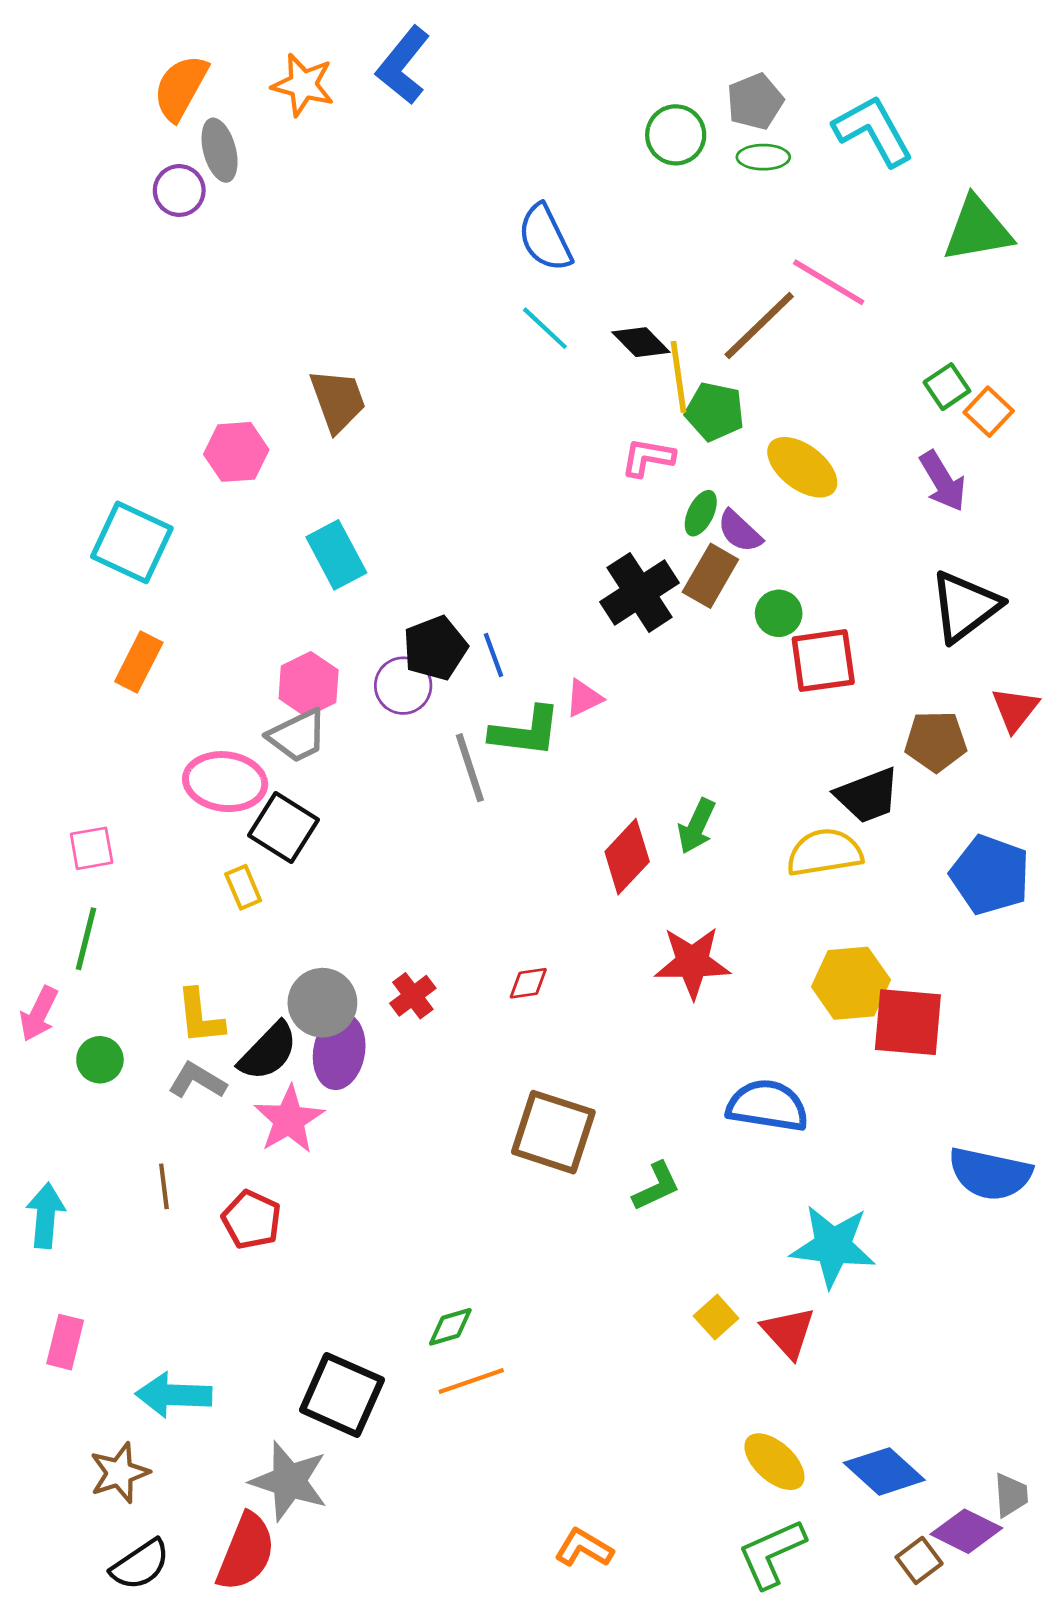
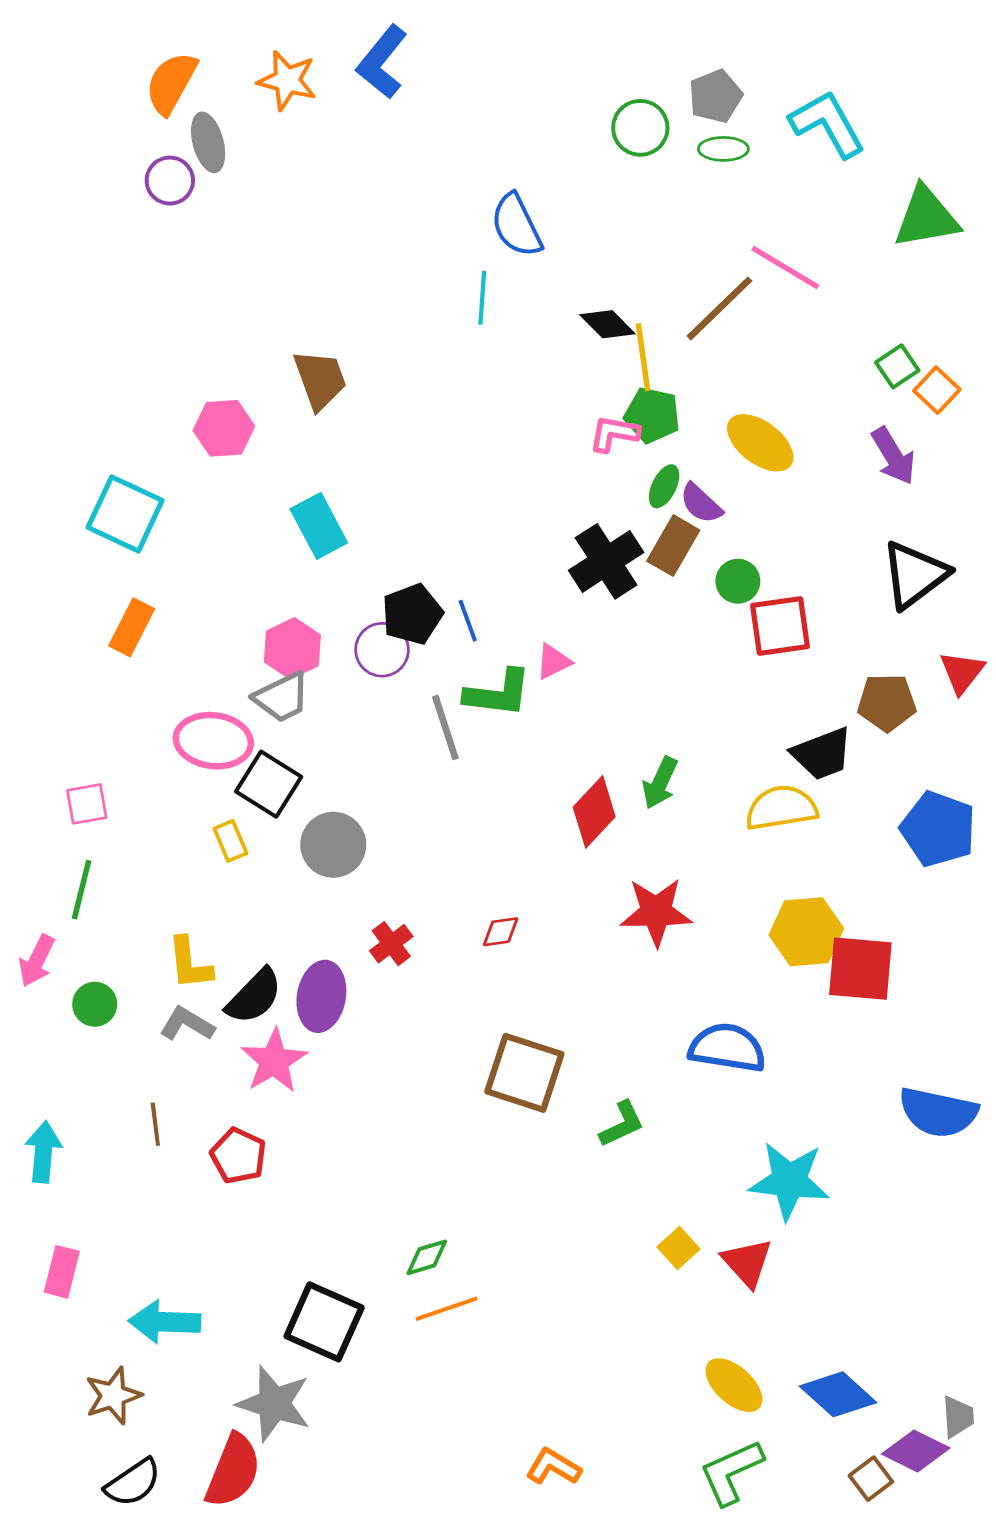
cyan line: (545, 328) -> (482, 298), moved, turned 51
green pentagon: (715, 412) -> (652, 415), moved
gray circle: (322, 1003) -> (333, 845), moved

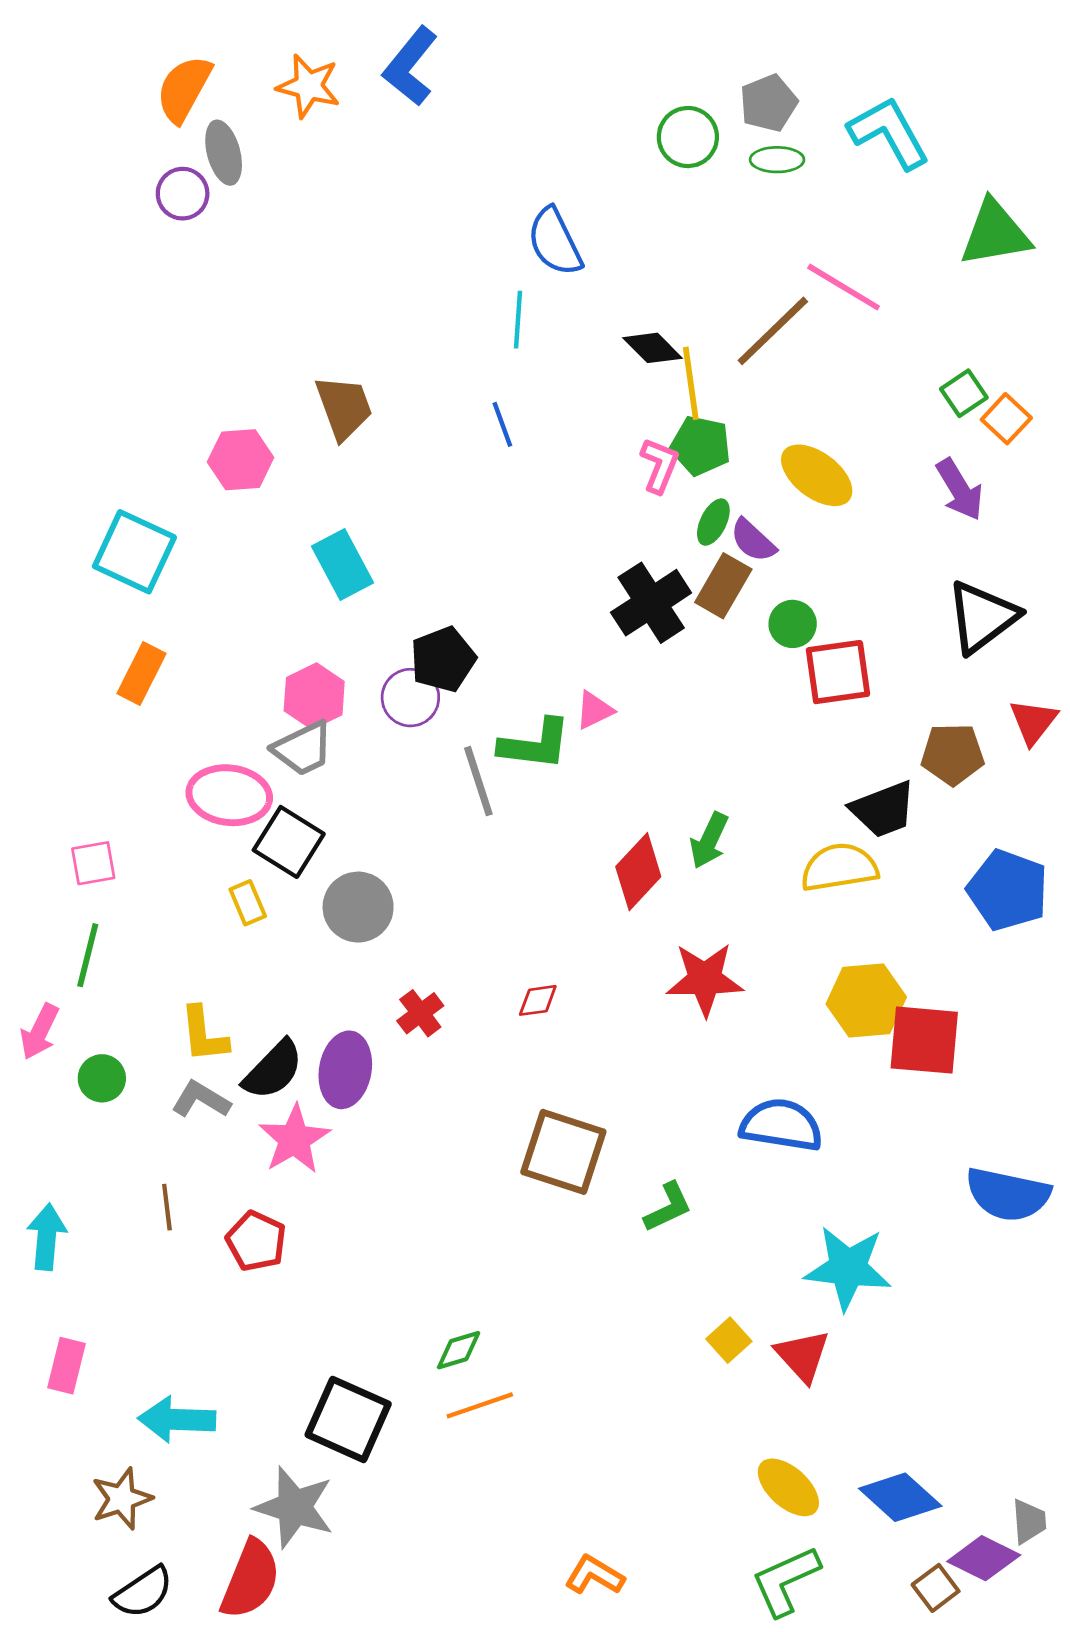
pink L-shape: (614, 434) -> (660, 465), turned 102
blue line: (468, 621) -> (502, 424), moved

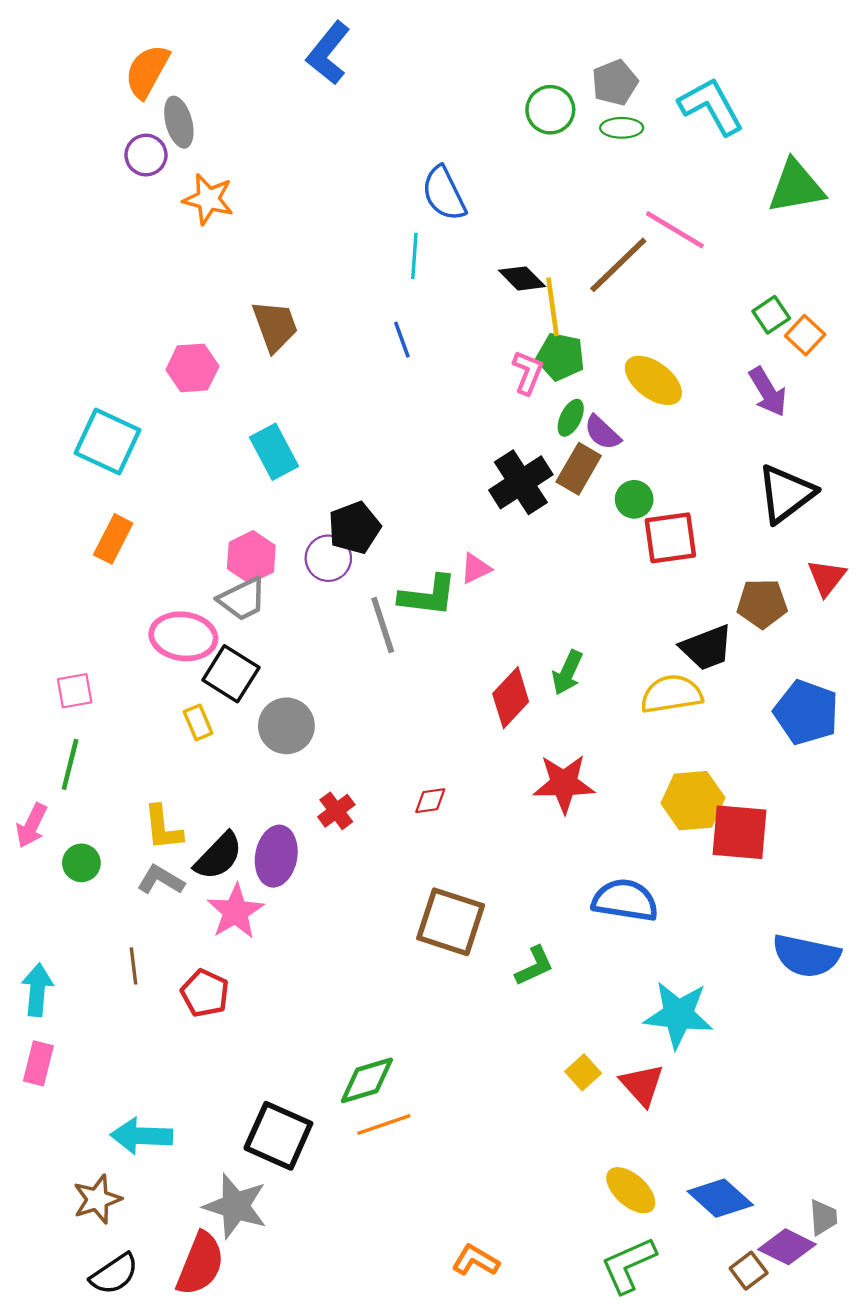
orange star: (309, 86) -> (208, 199), moved
green diamond: (459, 1350) -> (367, 1080), size x1.5
pink rectangle: (66, 1366) -> (38, 1063), moved

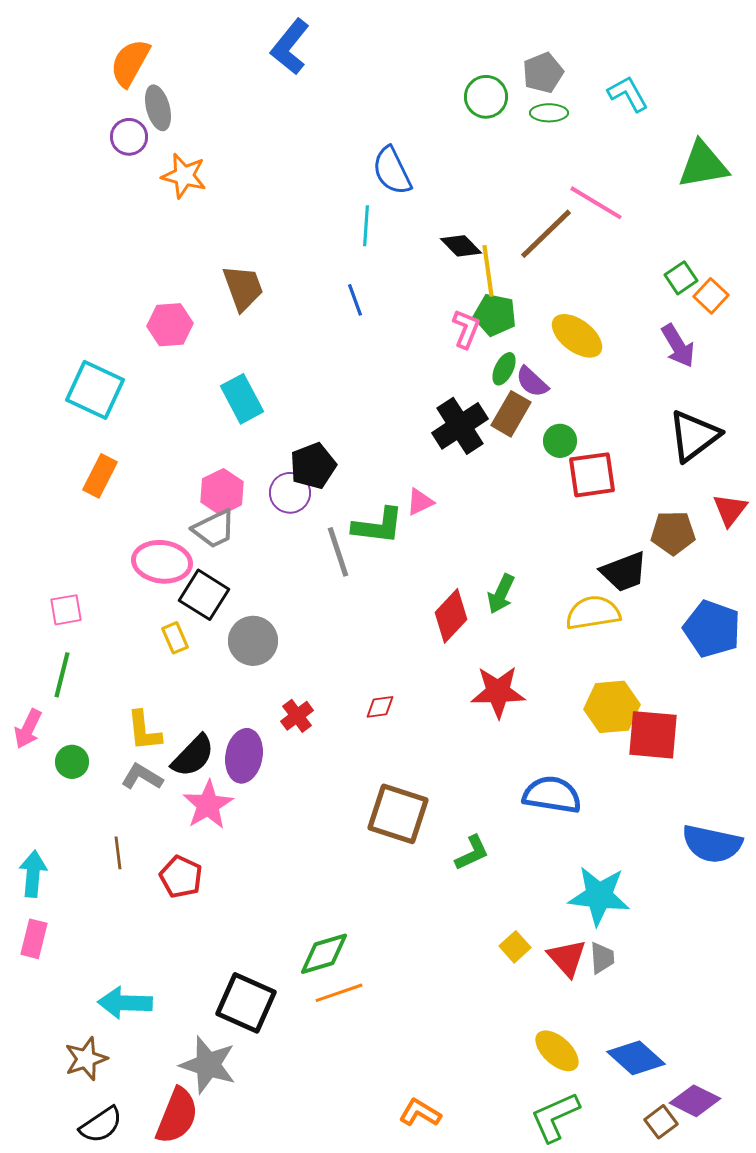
cyan L-shape: (711, 106) -> (628, 94), size x0.7
gray trapezoid: (823, 1217) -> (602, 958), moved

